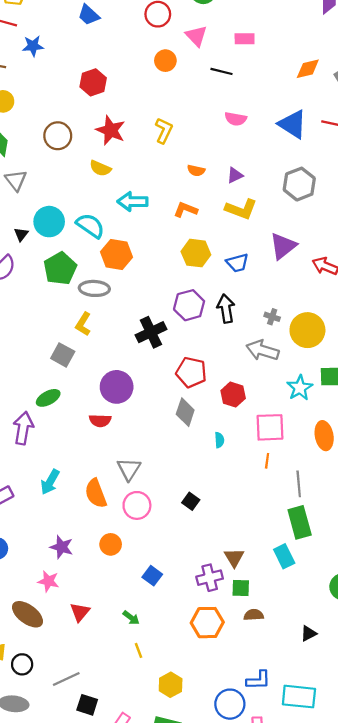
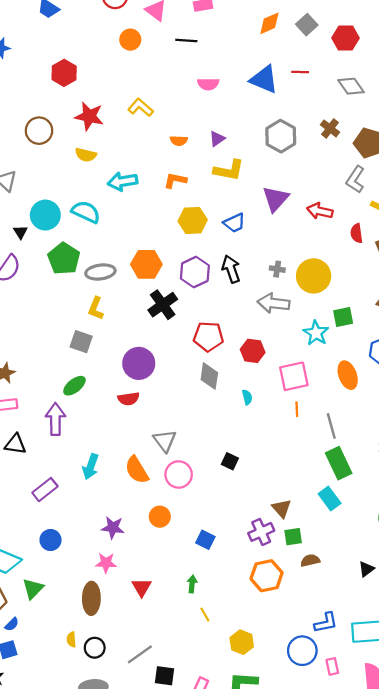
yellow L-shape: (164, 130) -> (141, 107), turned -65
orange hexagon: (116, 255) -> (146, 264), moved
brown ellipse: (27, 614) -> (91, 598), turned 64
green arrow: (131, 618) -> (192, 584), turned -112

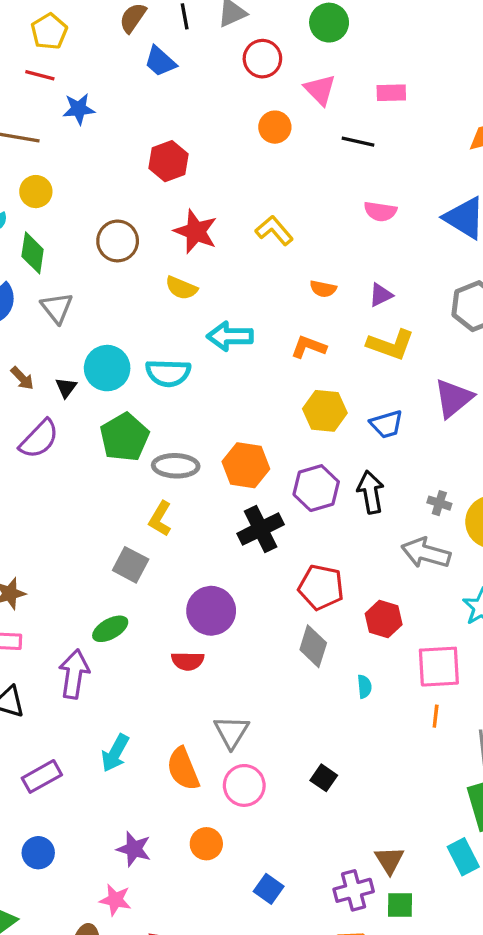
cyan semicircle: (86, 212) -> (168, 373), turned 148

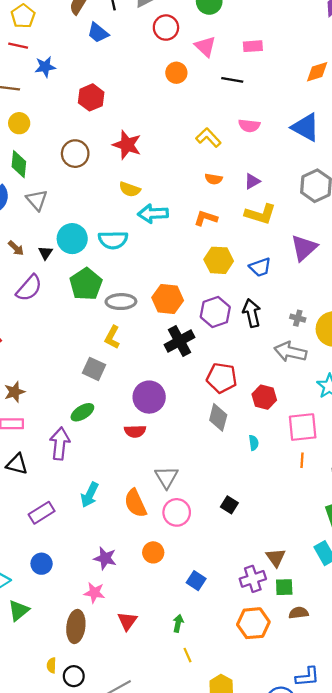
red hexagon: (168, 161) -> (91, 97), moved
yellow L-shape: (274, 230) -> (208, 138), moved
yellow semicircle: (181, 288) -> (130, 189), moved

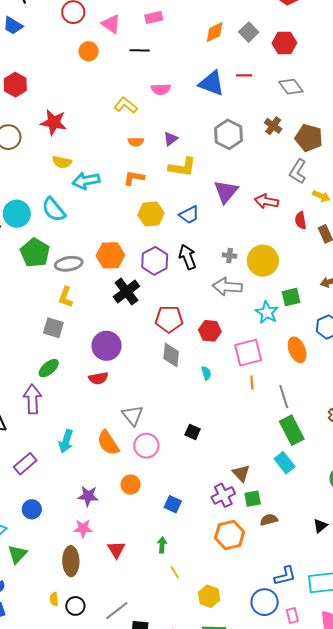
cyan semicircle: (113, 240) -> (54, 210), turned 60

